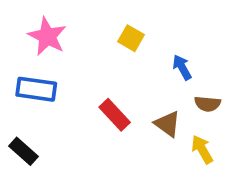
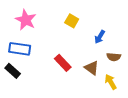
blue arrow: (182, 67) -> (100, 37), turned -120
black rectangle: (23, 151) -> (13, 71), moved

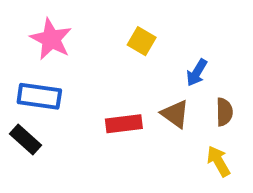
brown semicircle: (114, 57) -> (224, 112), turned -96
red rectangle: (63, 63) -> (124, 124), turned -54
brown triangle: (92, 68) -> (175, 114), moved

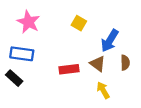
blue arrow: (197, 73) -> (110, 41), size x1.5
yellow arrow: (218, 161) -> (103, 90), moved

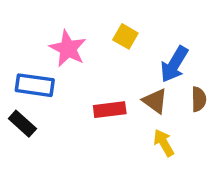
pink star: (28, 22) -> (68, 49), moved

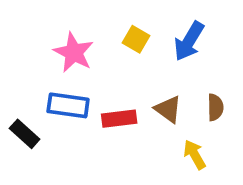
blue arrow: (174, 64) -> (189, 41), moved
blue rectangle: (35, 85) -> (68, 105), moved
yellow arrow: (164, 143) -> (195, 155), moved

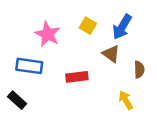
blue rectangle: (68, 105) -> (29, 66), moved
brown triangle: (168, 109) -> (111, 54), moved
black rectangle: (25, 134) -> (17, 100), moved

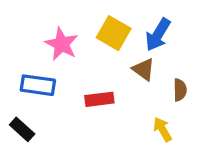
yellow square: (88, 26) -> (114, 33), size x1.5

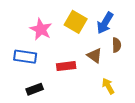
brown triangle: (144, 69) -> (94, 56), moved
brown semicircle: (180, 90) -> (117, 45), moved
black rectangle: (22, 129) -> (35, 89), moved, turned -63

